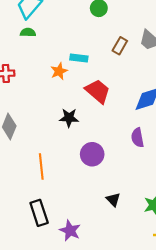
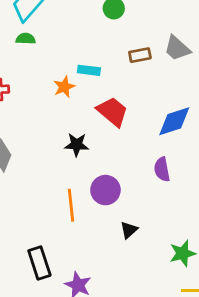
brown rectangle: (120, 46) -> (140, 55), turned 49
orange line: (41, 166) -> (71, 205), moved
black triangle: (113, 200) -> (129, 230), moved, turned 32

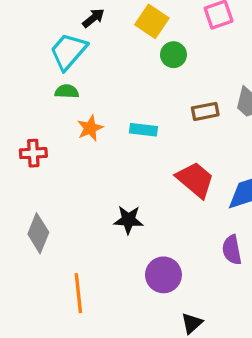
orange star: (64, 87) -> (90, 128), moved
red trapezoid: (112, 112) -> (195, 180), moved
orange line: (71, 205) -> (78, 293), moved

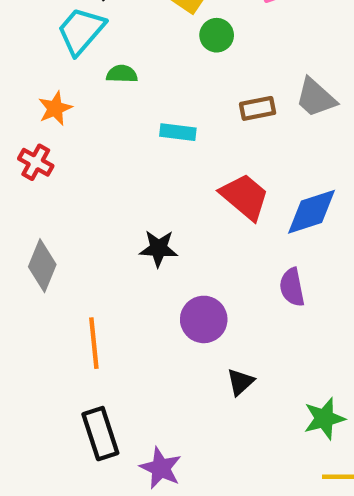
green semicircle: (67, 91) -> (122, 74), moved
orange star: (90, 128) -> (55, 108), moved
red cross: (33, 153) -> (36, 162), turned 32

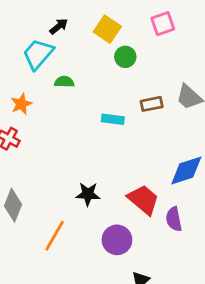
cyan rectangle: (178, 132) -> (113, 119), moved
red trapezoid: (245, 197) -> (143, 200), moved
orange line: (94, 343) -> (55, 236), moved, turned 36

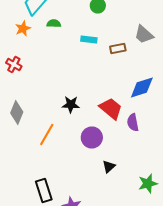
orange star: (21, 104) -> (23, 28), moved
brown rectangle: (152, 104) -> (118, 48), moved
cyan rectangle: (113, 119) -> (89, 40), moved

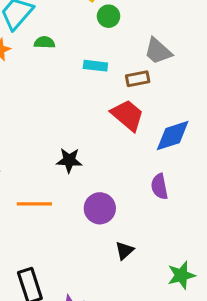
gray trapezoid: (144, 34) -> (158, 51), moved
red trapezoid: (111, 108) -> (127, 115), moved
orange line: (47, 134) -> (34, 204), turned 60

